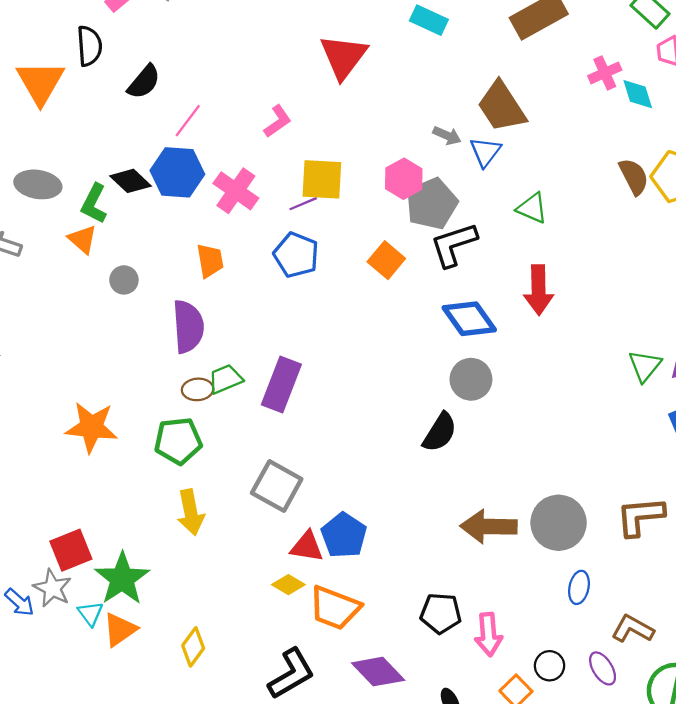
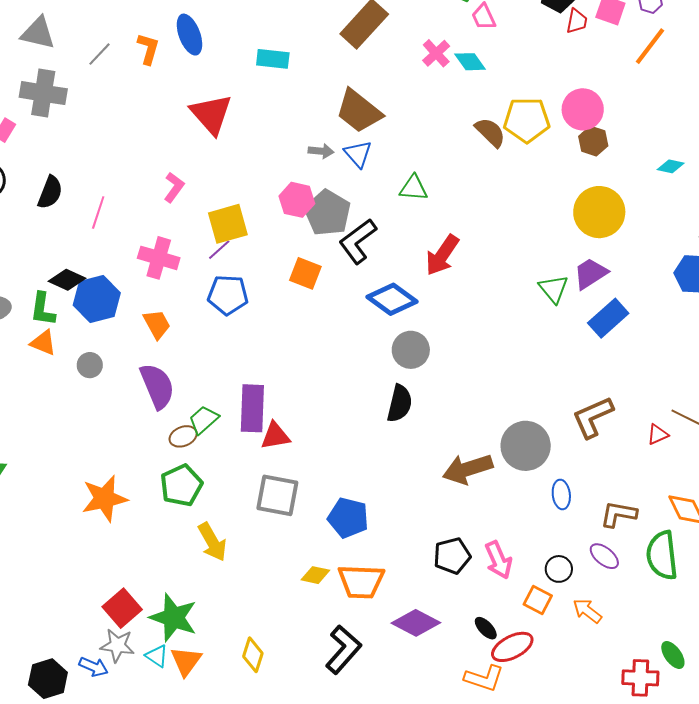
blue hexagon: (177, 172) -> (97, 299), moved
red arrow: (539, 290) -> (442, 255), turned 54
red triangle: (307, 547) -> (275, 436), moved

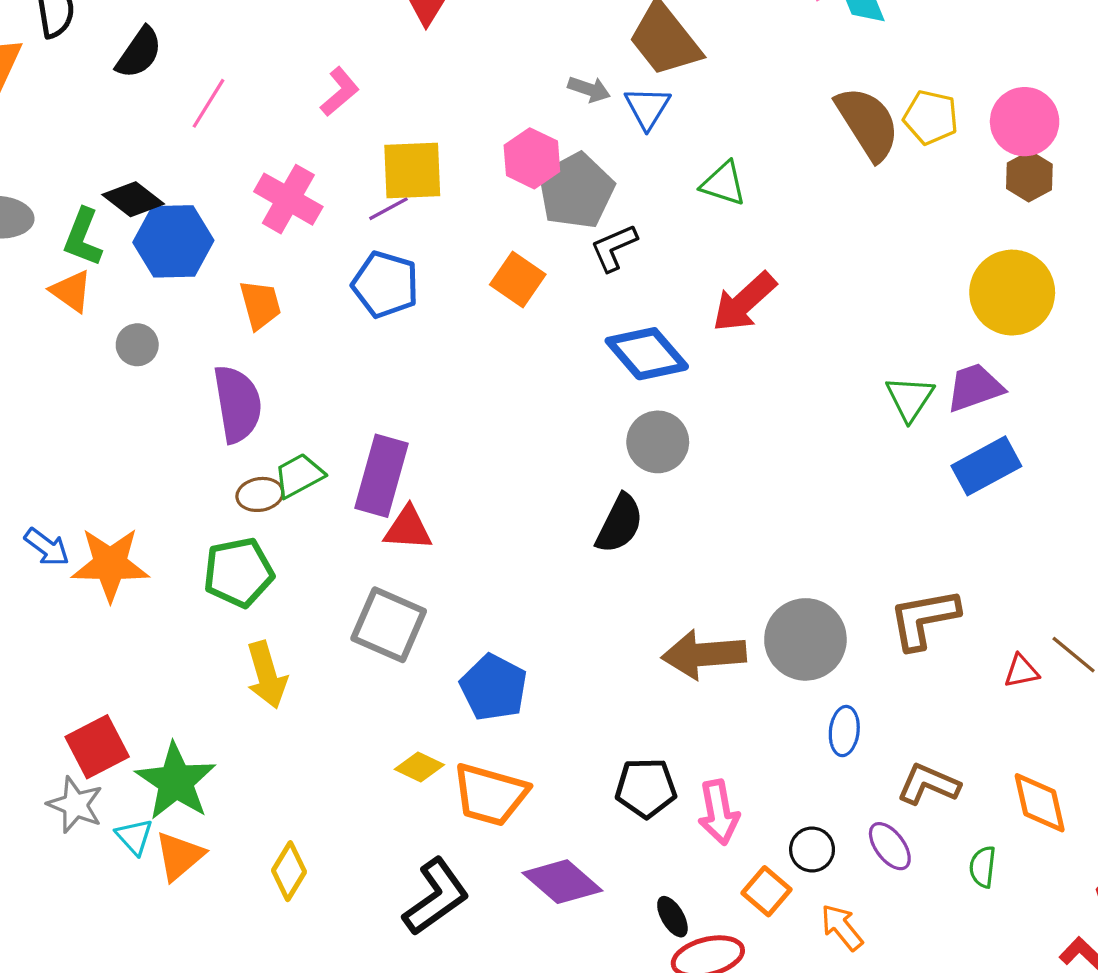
yellow pentagon: (527, 120) -> (931, 117), size x0.7
brown semicircle: (490, 132) -> (868, 123), size x1.4
black L-shape: (358, 241) -> (614, 248), size x0.7
green semicircle: (662, 555) -> (983, 867), size x0.5
blue arrow: (94, 667) -> (47, 547), moved

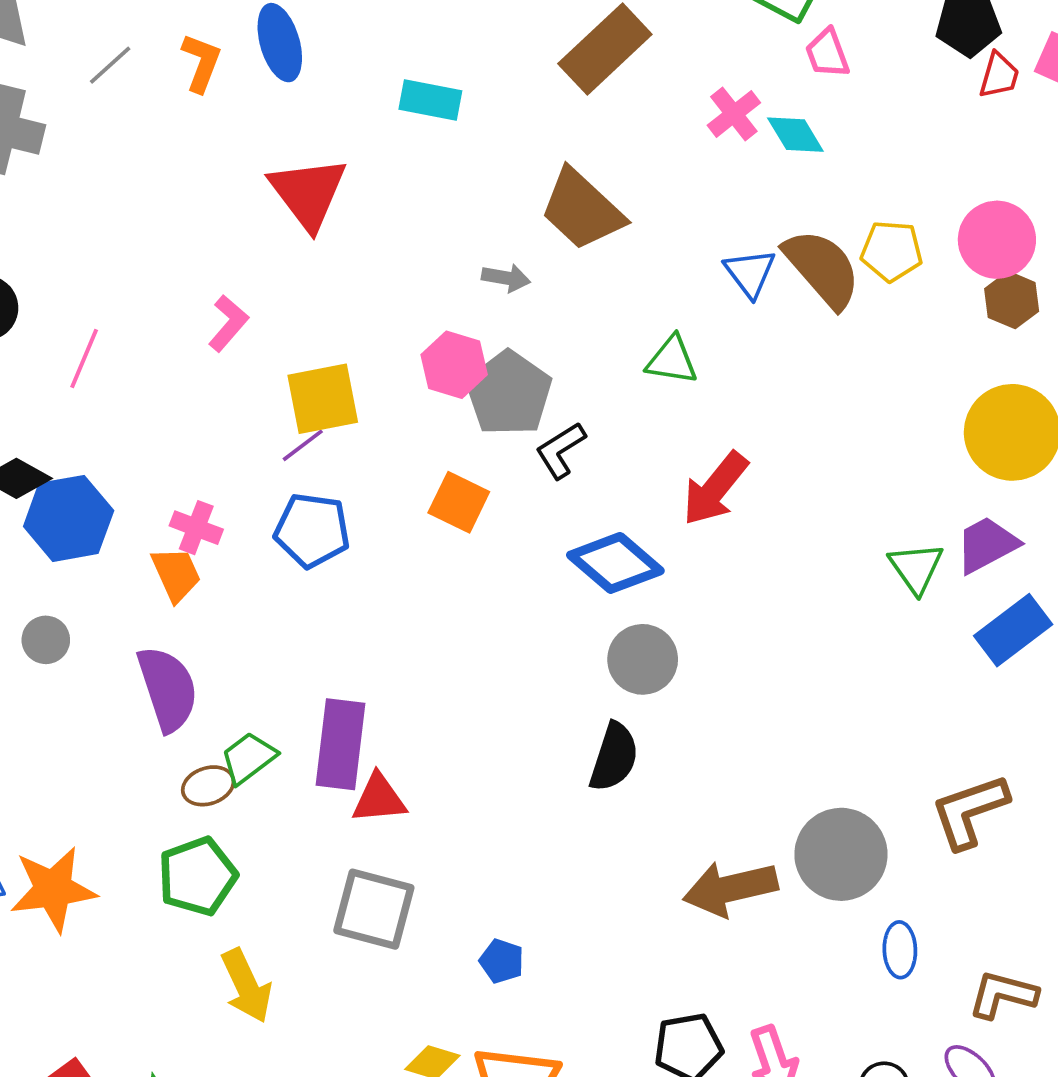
blue triangle: (647, 108) -> (750, 273), moved
pink cross: (288, 199) -> (196, 528), moved, size x0.7
blue pentagon: (494, 687) -> (502, 961), size x0.6

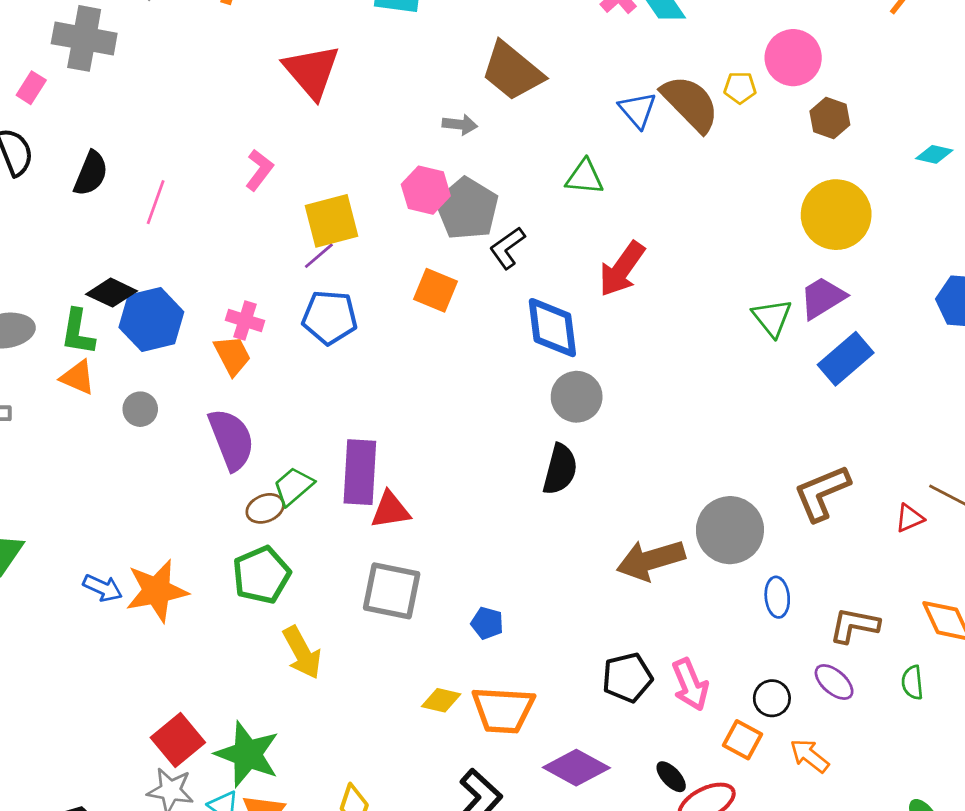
pink circle: (997, 240) -> (793, 58), moved
yellow pentagon: (892, 251) -> (740, 88), size x0.7
blue diamond: (615, 563) -> (552, 328), turned 46

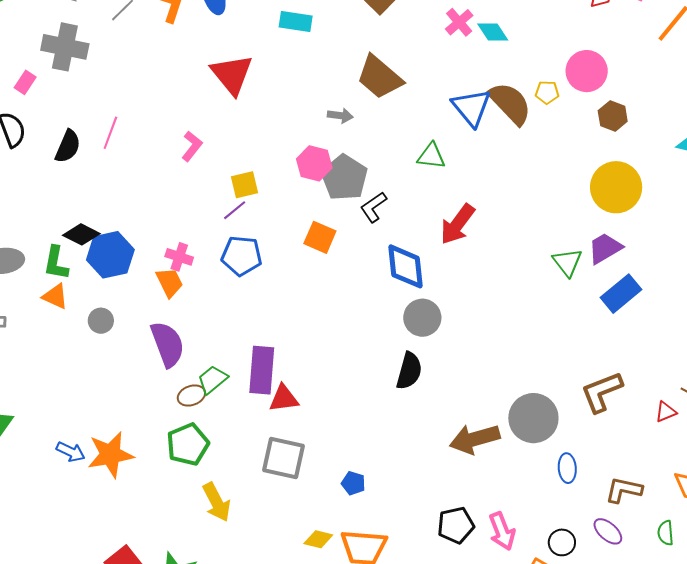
blue triangle: (638, 110) -> (471, 107), size x1.4
pink line: (156, 202) -> (110, 133), moved
yellow square: (332, 221) -> (244, 185), size x0.7

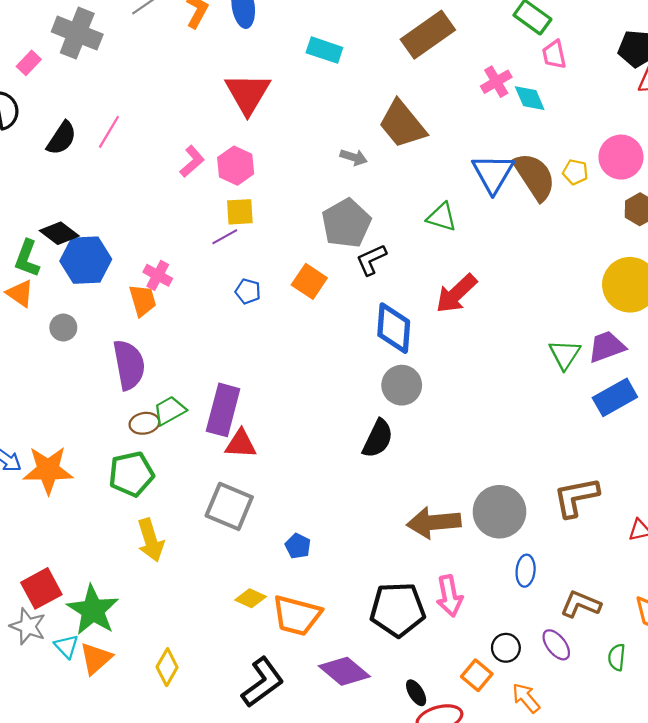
pink hexagon: (314, 163) -> (236, 166), moved
blue pentagon: (242, 256) -> (248, 291), moved, size x0.6
black pentagon: (456, 525) -> (398, 610), size x1.4
pink arrow: (502, 531) -> (450, 596), moved

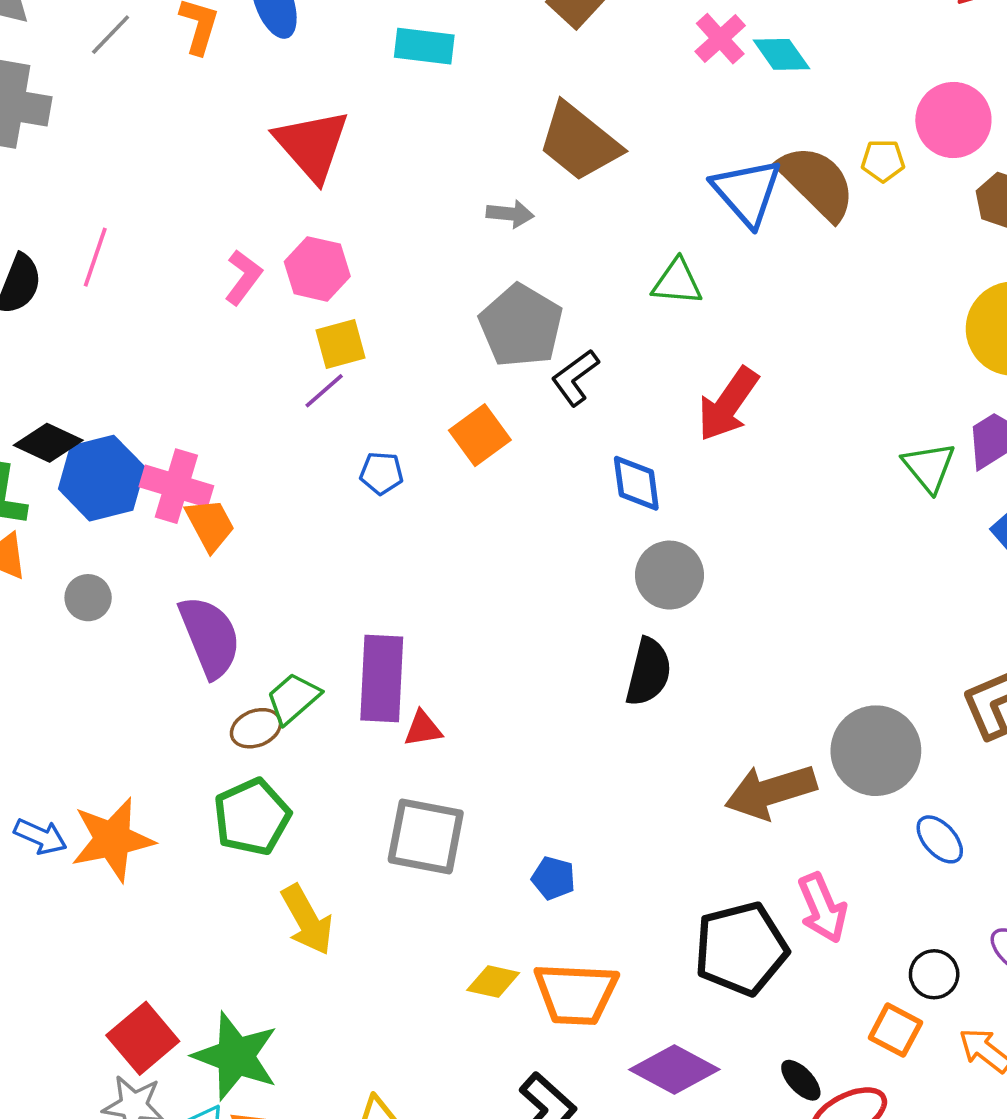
pink cross: (158, 275) -> (176, 486), moved, size x1.4
orange square: (309, 281) -> (480, 435), turned 32
blue diamond: (394, 328) -> (636, 483), size x0.7
red triangle: (241, 444) -> (423, 729), size x0.7
blue ellipse: (526, 571) -> (940, 839), turned -36

